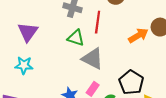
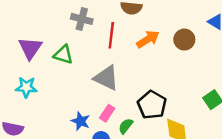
orange arrow: (138, 36) -> (148, 39), moved
green triangle: (76, 38) -> (63, 55), moved

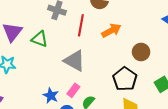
brown circle: (184, 40) -> (141, 52), moved
black pentagon: (152, 105) -> (125, 79), moved

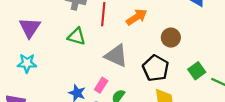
green triangle: (40, 39) -> (77, 36), moved
gray triangle: (74, 61) -> (116, 56), moved

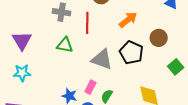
orange arrow: (137, 17) -> (128, 20), moved
brown circle: (171, 38) -> (159, 38), moved
black pentagon: (156, 68) -> (131, 53), moved

